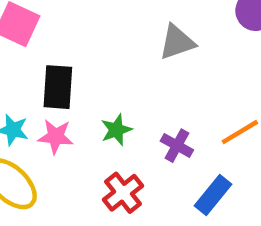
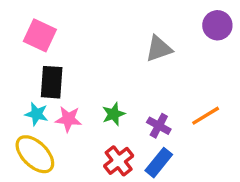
black rectangle: (58, 87) -> (52, 82), moved
blue rectangle: (213, 195) -> (159, 163), moved

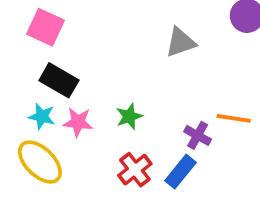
black rectangle: (52, 82) -> (59, 80), turned -64
orange line: (206, 116) -> (234, 118), turned 40
purple cross: (159, 126) -> (198, 135), moved

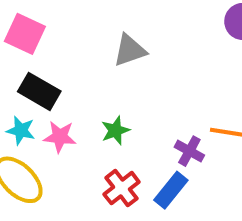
gray triangle: (180, 42) -> (130, 50), moved

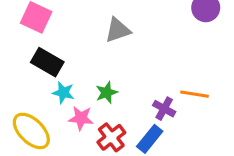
cyan star: (21, 130) -> (63, 93), moved
pink star: (60, 137) -> (81, 118), moved

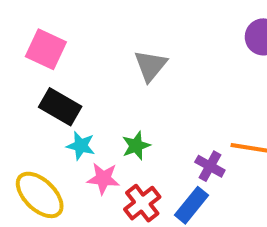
gray triangle: (118, 30) -> (150, 66), turned -32

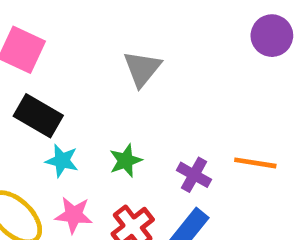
purple cross: (210, 166) -> (194, 175), moved
pink star: (103, 179) -> (74, 215), moved

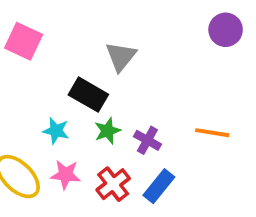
black rectangle: (38, 116) -> (88, 95), moved
purple cross: (194, 175) -> (147, 140), moved

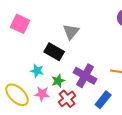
green star: (107, 131) -> (58, 81), moved
purple cross: (147, 140) -> (85, 76), size x1.6
blue rectangle: (159, 186) -> (103, 100), moved

